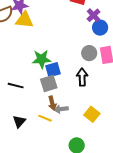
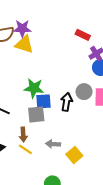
black arrow: (82, 77) -> (66, 102), moved
brown arrow: (52, 103) -> (23, 135), moved
gray arrow: (61, 109) -> (53, 144), moved

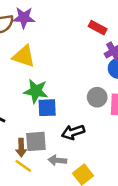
yellow triangle: (24, 44) -> (24, 56), moved
black arrow: (66, 102) -> (73, 132), moved, turned -120
gray square: (36, 115) -> (36, 141), moved

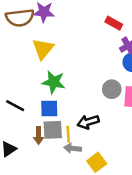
yellow triangle: (24, 56) -> (43, 49), turned 50
blue square: (47, 108) -> (49, 109), moved
yellow line: (23, 166) -> (68, 134), moved, turned 49

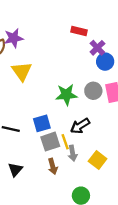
green star: (54, 82) -> (66, 95), moved
brown arrow: (39, 136) -> (53, 166), moved
gray arrow: (73, 148) -> (73, 153), turned -91

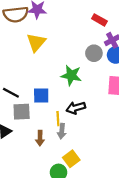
gray circle: (93, 91) -> (94, 53), moved
gray square: (50, 142) -> (22, 112), moved
yellow square: (98, 160) -> (71, 159), moved

